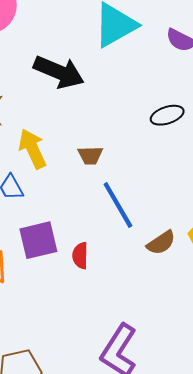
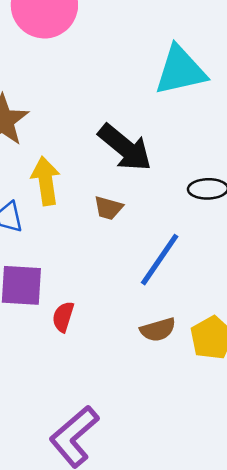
black arrow: (59, 72) -> (125, 148), moved
blue line: (118, 205) -> (160, 260), moved, turned 48

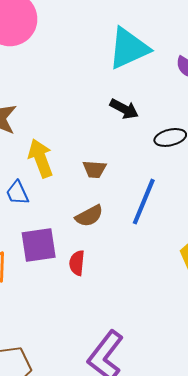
black arrow: (125, 148) -> (124, 109), moved, size x0.6
brown semicircle: (158, 330) -> (89, 216), moved

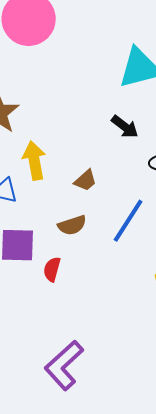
brown trapezoid: (95, 169) -> (85, 181), turned -55

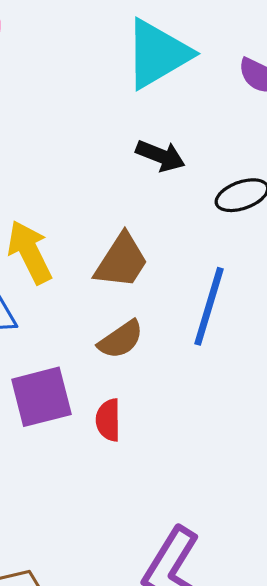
brown trapezoid: (85, 181) -> (121, 261), size x1.5

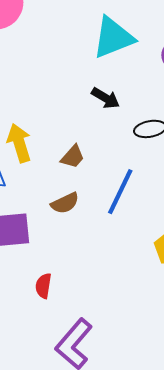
brown trapezoid: (121, 261) -> (73, 157), size x0.7
red semicircle: (108, 420) -> (43, 286), moved

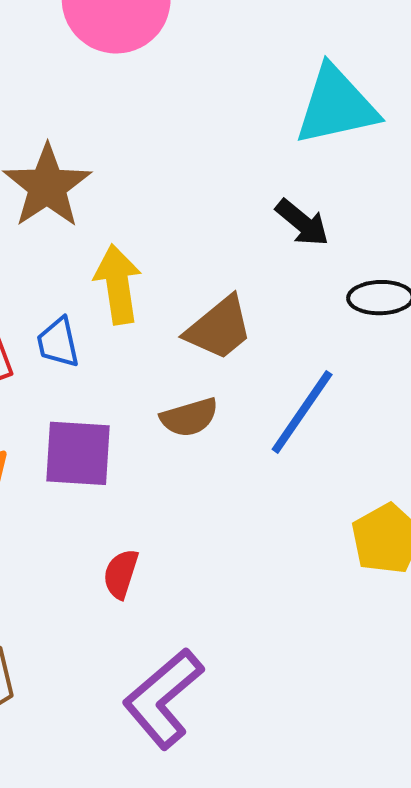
brown trapezoid: (73, 157) -> (219, 328), size x1.4

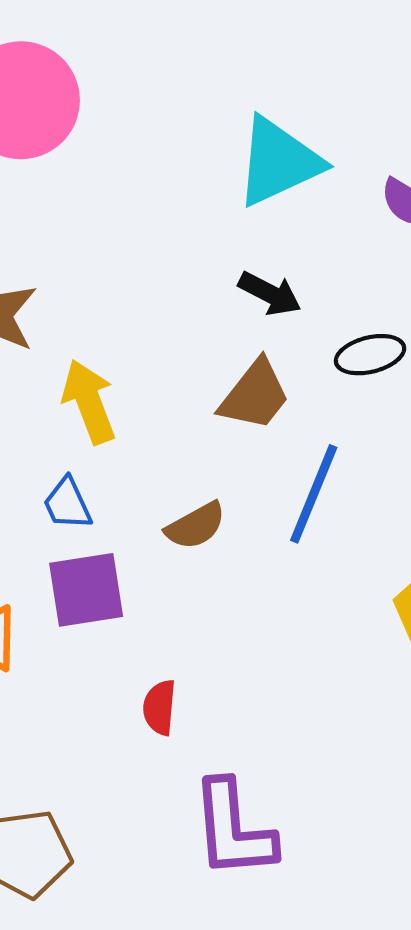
brown trapezoid: (219, 328) -> (255, 395), moved
blue trapezoid: (58, 342) -> (67, 504), moved
purple L-shape: (163, 698) -> (233, 829), turned -42

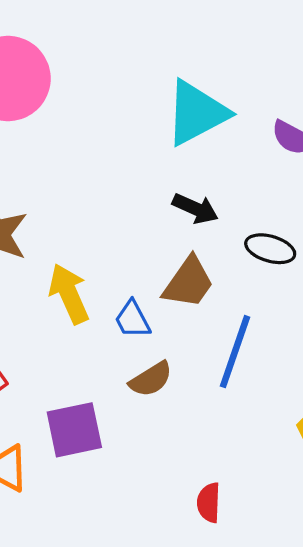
black ellipse: (370, 355) -> (270, 249), turned 33
blue trapezoid: (67, 504) -> (132, 319), moved
red semicircle: (160, 707) -> (209, 503), moved

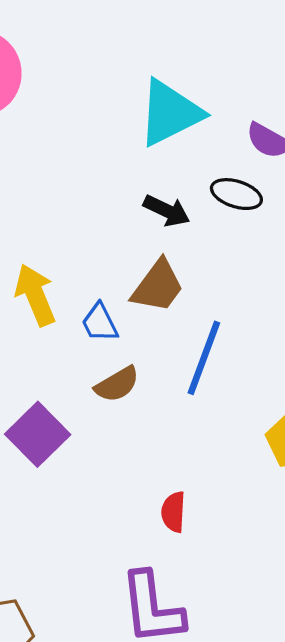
black ellipse: (270, 249) -> (236, 194), moved
purple square: (74, 430) -> (38, 434), turned -34

